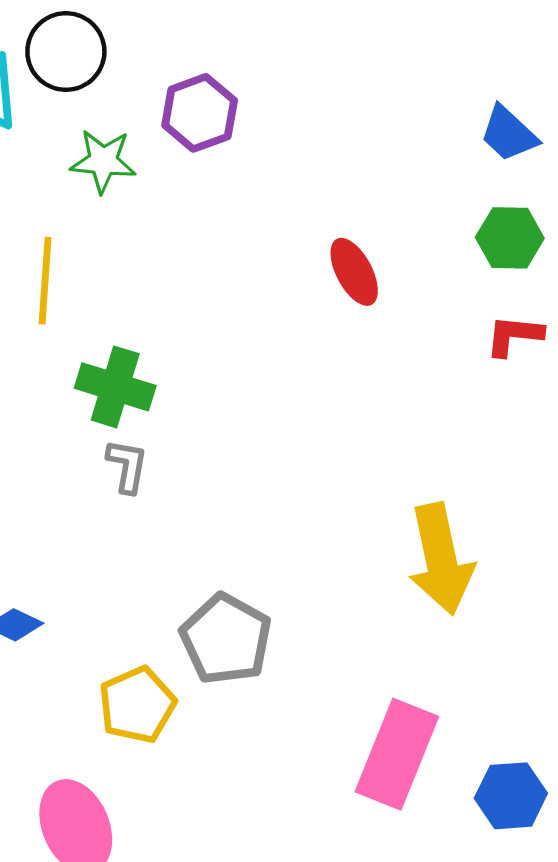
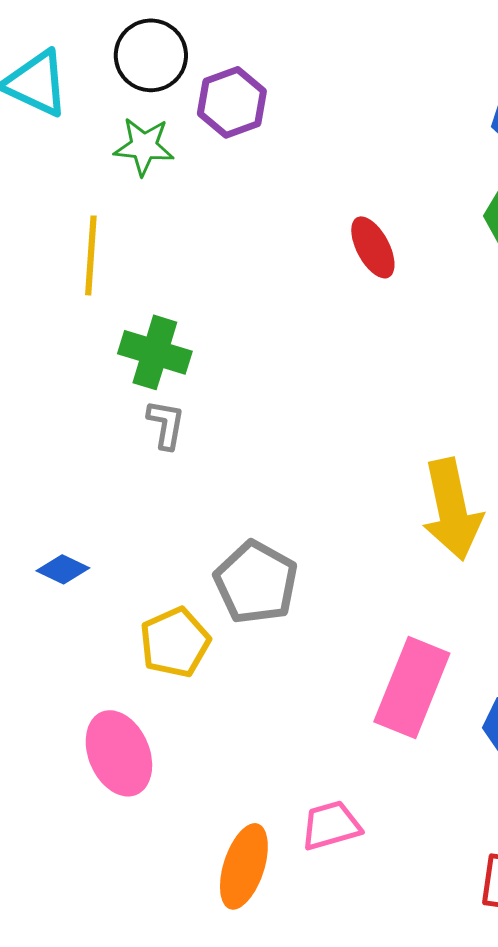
black circle: (66, 52) -> (151, 55), moved

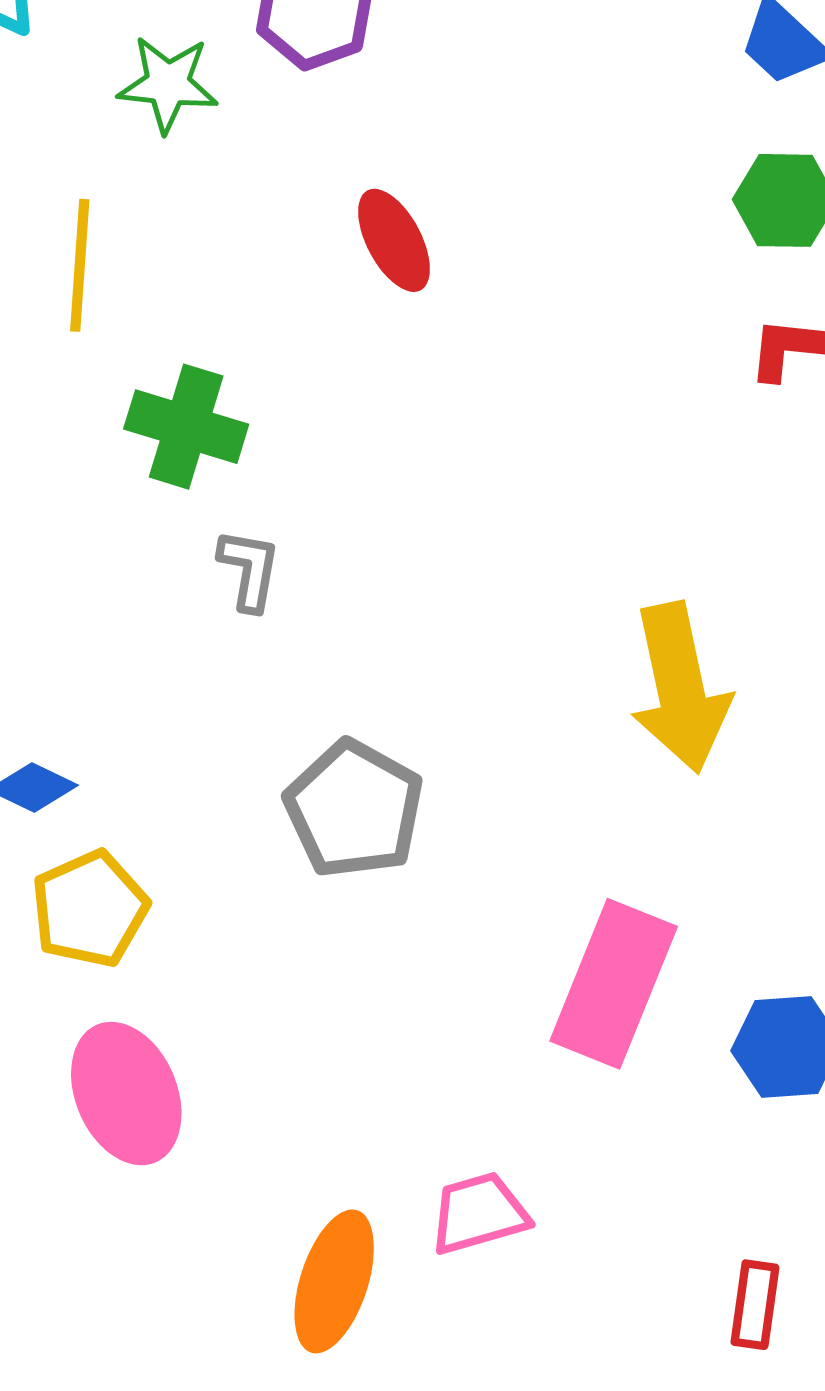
red ellipse: (373, 247) -> (394, 240), moved
gray L-shape: (166, 424) -> (249, 570), moved
yellow pentagon: (175, 642) -> (90, 909), moved

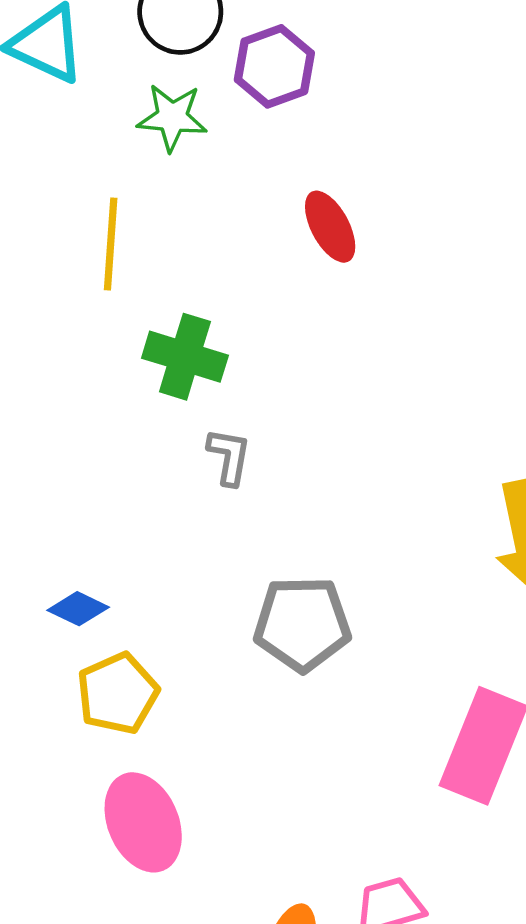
gray pentagon: (354, 809) -> (302, 624), turned -30

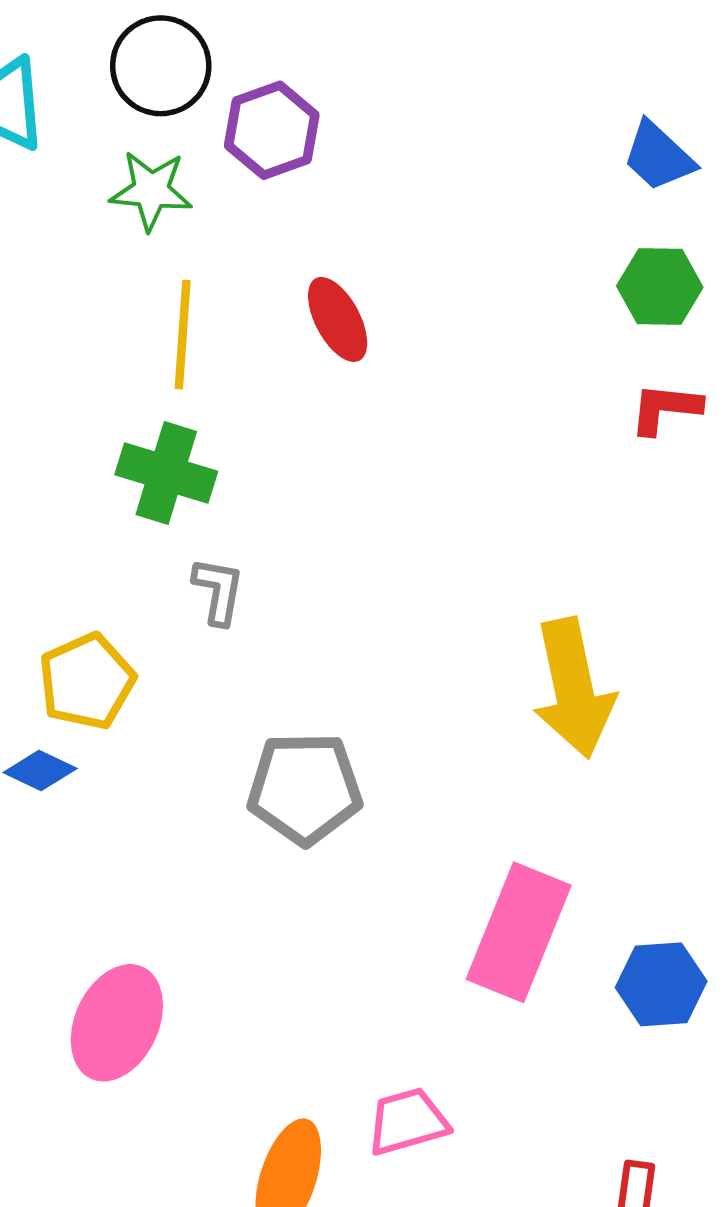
yellow line: (111, 244) -> (183, 335), moved
yellow pentagon: (118, 693) -> (87, 681), moved
pink ellipse: (143, 822) -> (117, 1023), turned 48

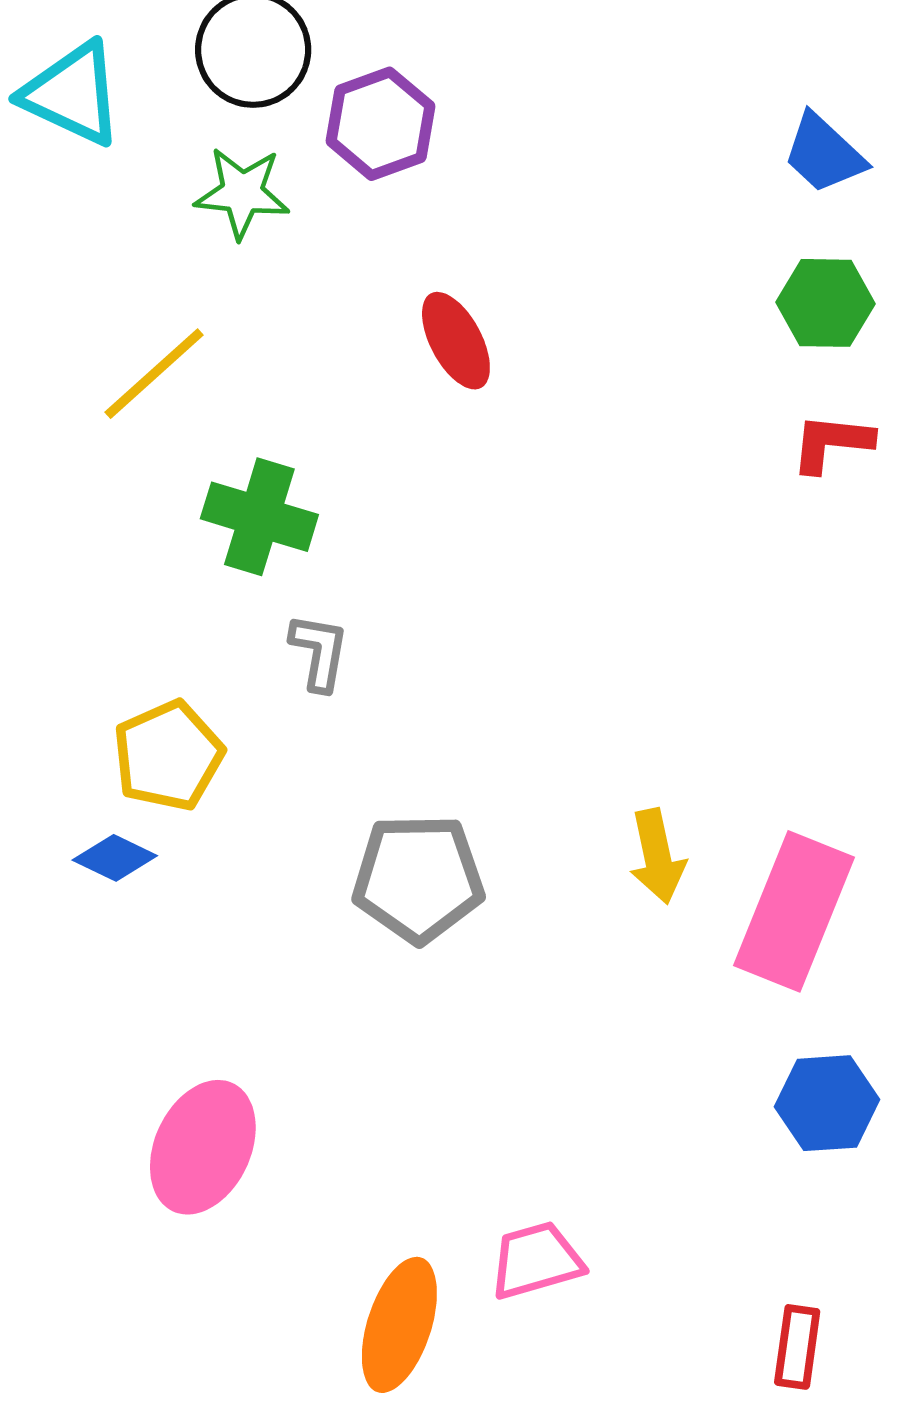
yellow line: (183, 335) -> (154, 374), moved, turned 44
yellow arrow: (573, 688) -> (657, 856), moved, size x0.6
pink rectangle: (519, 932) -> (794, 911), moved

